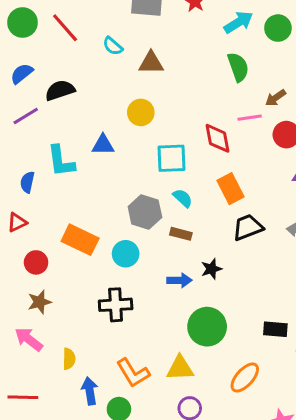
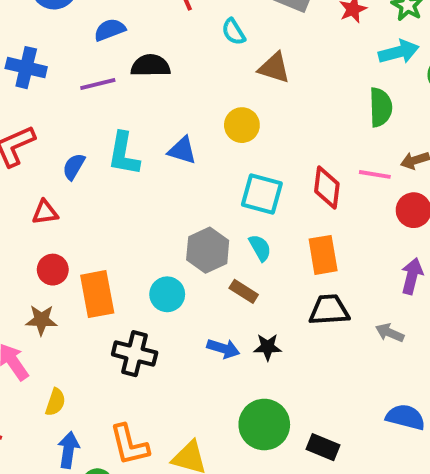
orange rectangle: (80, 240) -> (97, 294), moved, turned 36
green circle: (207, 327) -> (264, 425), moved

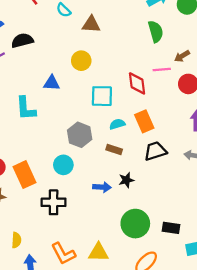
cyan L-shape: (124, 154) -> (26, 108), moved
cyan semicircle: (260, 248) -> (117, 124), moved, turned -63
brown rectangle: (244, 291) -> (114, 149), moved

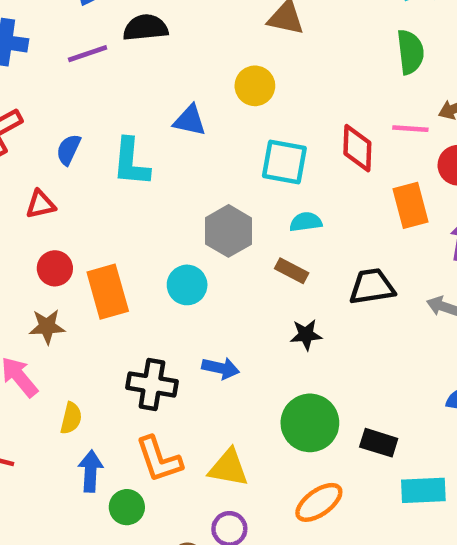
orange rectangle: (144, 121) -> (410, 205), moved
blue arrow: (102, 187) -> (221, 368), moved
black cross: (54, 202) -> (152, 384), moved

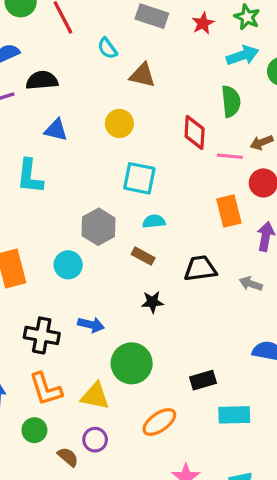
blue triangle: (190, 120) -> (56, 130), moved
red diamond: (357, 148) -> (195, 132), moved
green circle: (310, 423) -> (132, 363), moved
black rectangle: (379, 443) -> (203, 380), turned -35
green circle: (127, 507) -> (34, 430), moved

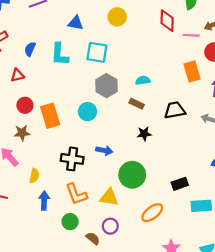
cyan square: (139, 178) -> (97, 52), moved

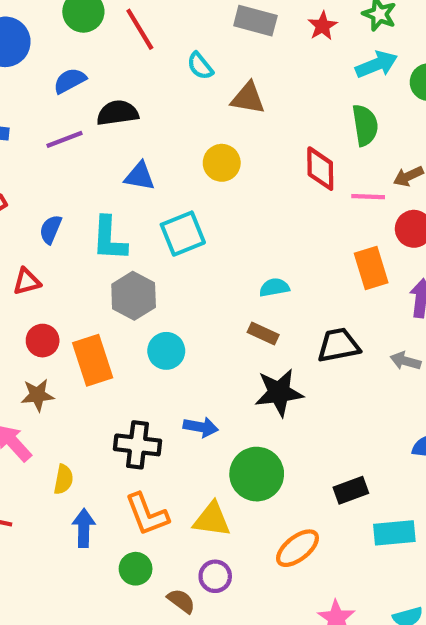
cyan square: (97, 52) -> (183, 234), turned -30
gray hexagon: (106, 86) -> (134, 296), moved
black star: (144, 134) -> (279, 393), size x1.6

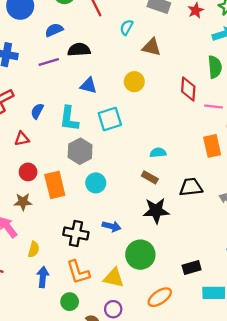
cyan semicircle: (200, 66) -> (126, 27), turned 63

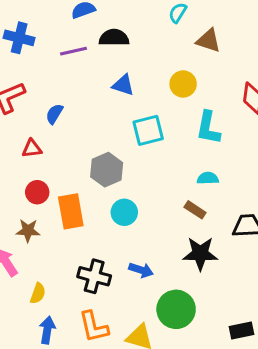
cyan L-shape: (69, 119) -> (208, 128), moved

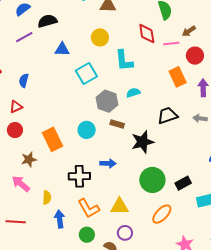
gray hexagon: (107, 170) -> (107, 101), moved
red circle: (37, 192) -> (15, 130), moved
brown rectangle: (195, 210) -> (117, 124), moved
green circle: (176, 309) -> (152, 180), moved

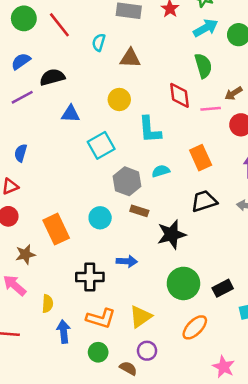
orange rectangle: (178, 77) -> (201, 158), moved
yellow triangle: (120, 206) -> (141, 317), turned -36
orange L-shape: (89, 208) -> (101, 318), turned -45

